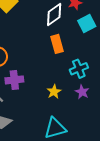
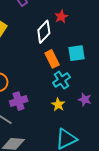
cyan square: (87, 24) -> (76, 53), moved, turned 30
cyan cross: (79, 69) -> (61, 80), moved

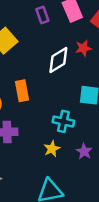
orange rectangle: (52, 59) -> (22, 91), moved
cyan cross: (61, 80) -> (63, 121), turned 30

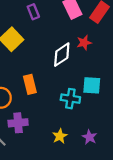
purple rectangle: (42, 15) -> (33, 12), moved
cyan cross: (63, 121) -> (70, 99), moved

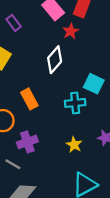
red star: (84, 43) -> (71, 31), moved
cyan square: (92, 85) -> (94, 84), turned 36

